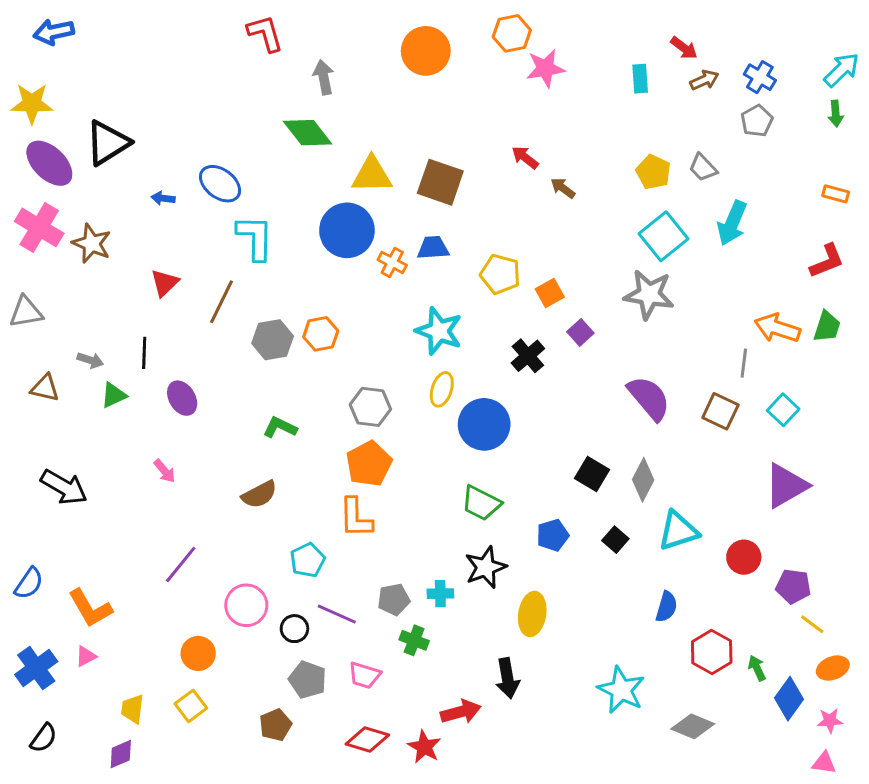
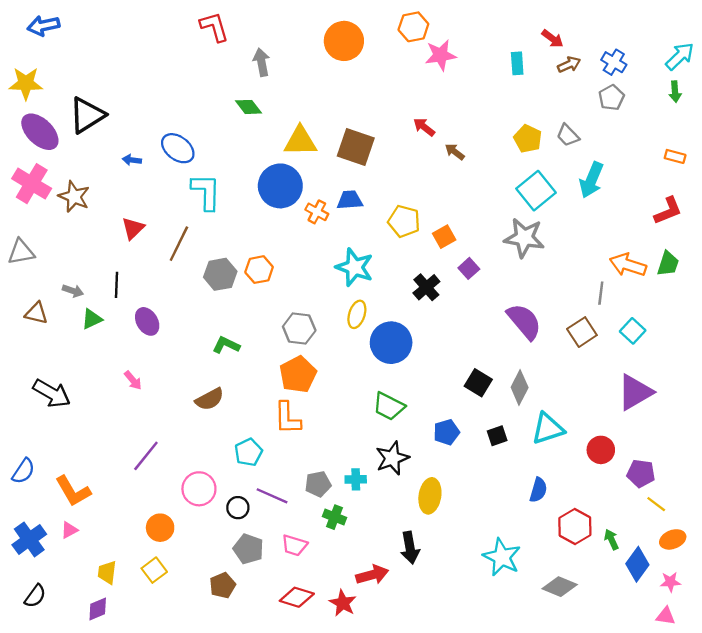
green diamond: (308, 133) -> (248, 107), size x0.7
brown square: (720, 411) -> (582, 332), turned 32
black square: (615, 540) -> (497, 436), turned 30

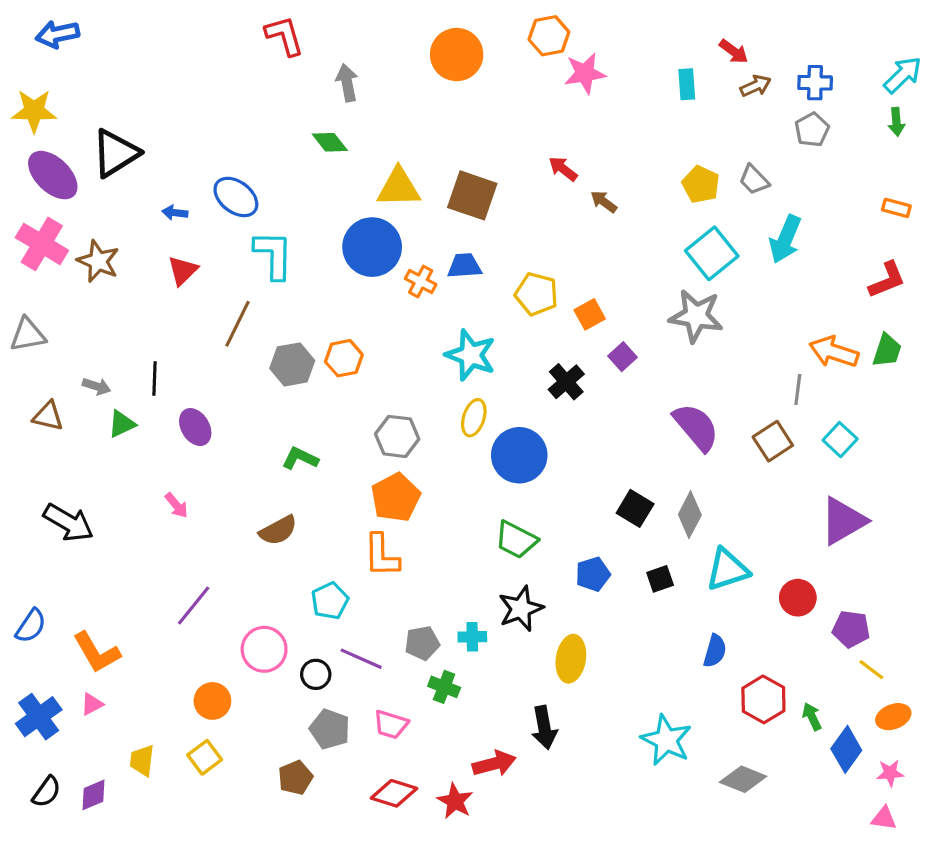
blue cross: (614, 62) -> (815, 83), turned -30
red triangle: (133, 228) -> (183, 271), moved
purple diamond: (98, 609) -> (93, 795), moved

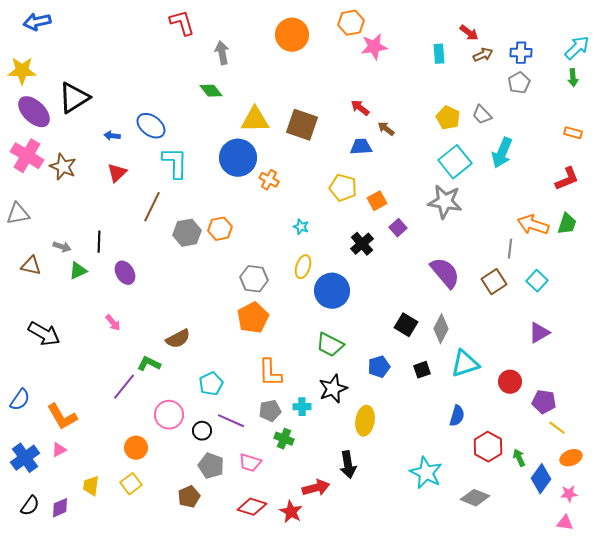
blue trapezoid: (464, 266) -> (361, 147), moved
cyan star: (471, 355) -> (301, 227), size x0.5
green L-shape: (300, 458) -> (149, 364), moved
purple triangle: (843, 521) -> (539, 333), size x0.7
orange L-shape: (381, 555) -> (270, 373), moved

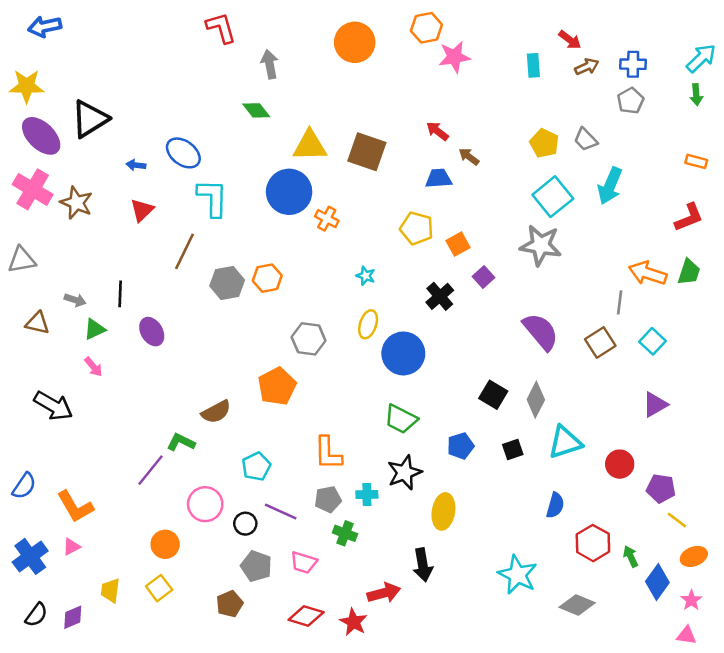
orange pentagon: (253, 318) -> (277, 386), moved
pink arrow: (113, 323) -> (93, 367), moved
pink star: (569, 494) -> (691, 600), turned -30

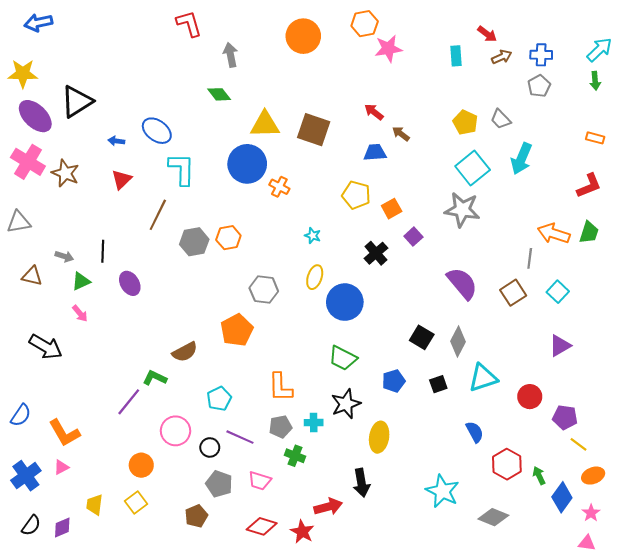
blue semicircle: (555, 505) -> (475, 432), turned -45

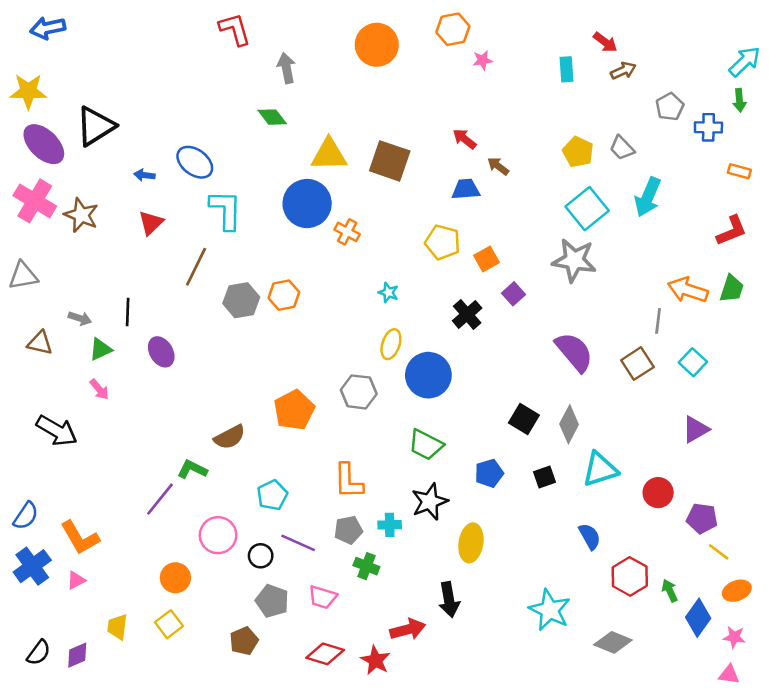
pink star: (388, 49) -> (483, 60), size x0.6
blue cross: (541, 55) -> (708, 127), moved
gray hexagon: (264, 290) -> (359, 392), moved
blue cross: (26, 476) -> (32, 566), moved
pink star: (591, 513) -> (734, 637), turned -30

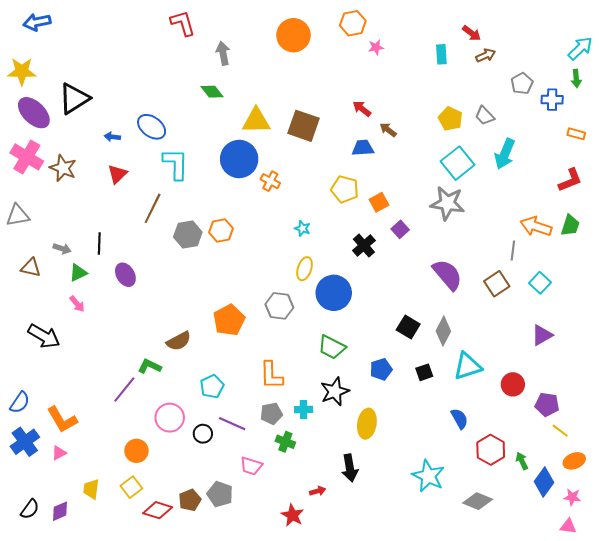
gray pentagon: (272, 601) -> (220, 494), moved
red arrow: (408, 629) -> (318, 491), size x0.6
red diamond: (325, 654) -> (158, 510), moved

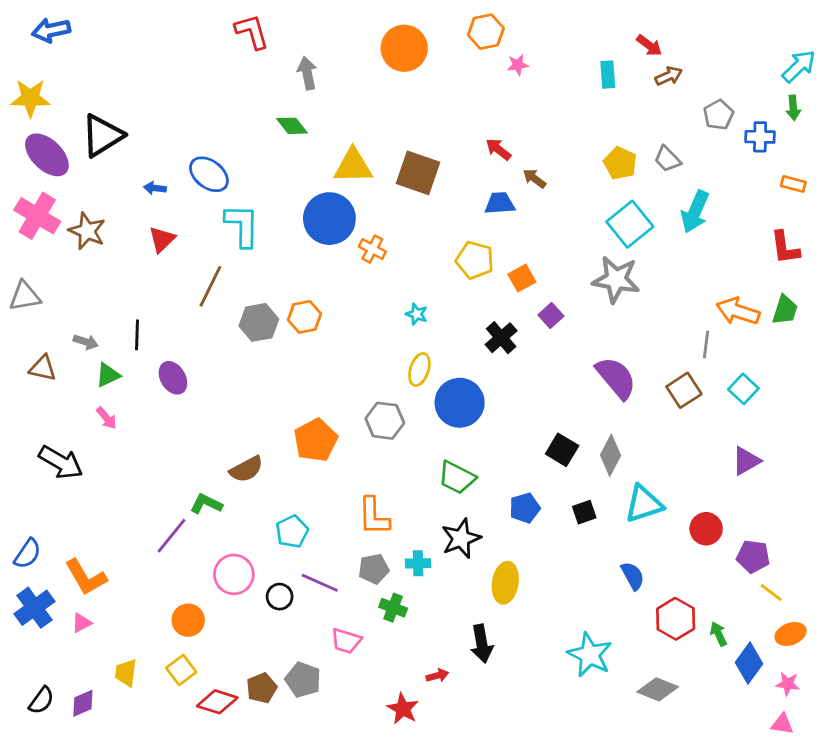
red L-shape: (570, 180) -> (785, 248), turned 104

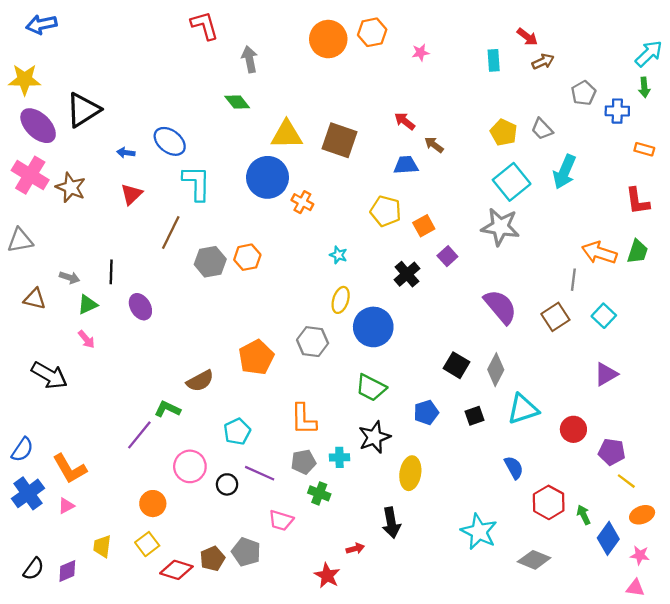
orange hexagon: (486, 32) -> (372, 32), moved

